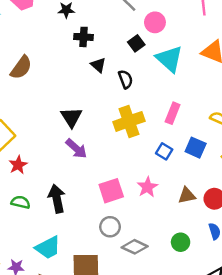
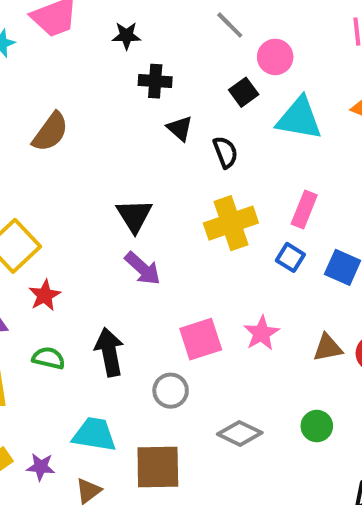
cyan triangle: (169, 59) -> (299, 118), turned -32
blue square: (164, 151) -> (290, 257), moved
gray circle: (110, 227) -> (171, 391), moved
cyan trapezoid: (48, 248) -> (94, 434), turned -144

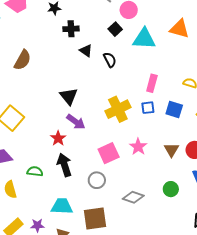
yellow cross: (231, 223) -> (118, 109), moved
blue square: (290, 257) -> (148, 108), turned -32
red star: (45, 295) -> (58, 138), moved
brown triangle: (328, 348) -> (172, 150), turned -42

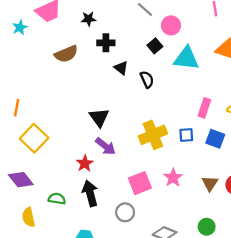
brown semicircle: (22, 60) -> (66, 54), moved, turned 35
pink rectangle: (152, 83) -> (204, 108), moved

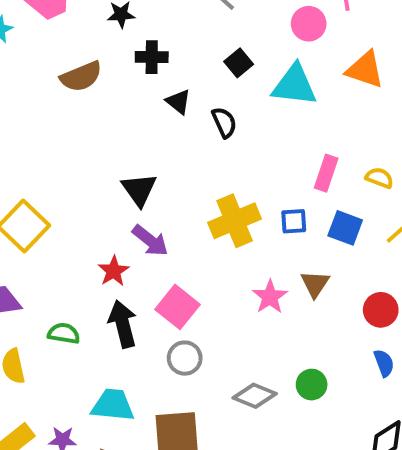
pink circle: (171, 25) -> (309, 24), moved
pink square: (140, 183) -> (178, 307), moved, turned -30
brown triangle: (210, 183) -> (315, 284), moved
green circle: (207, 227) -> (312, 385), moved

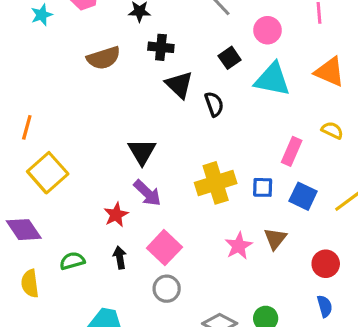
pink circle: (309, 24) -> (267, 30), moved
black triangle: (178, 102) -> (179, 85), size x1.4
yellow semicircle: (379, 178) -> (332, 130), moved
black arrow: (123, 324) -> (120, 257), size x0.6
green semicircle: (64, 333) -> (72, 261), turned -30

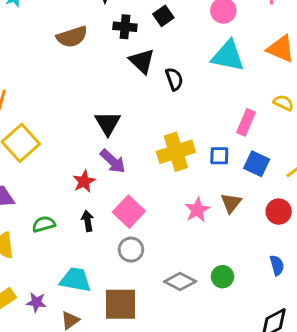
black square: (230, 58) -> (163, 16), moved
red circle: (326, 264) -> (279, 212), moved

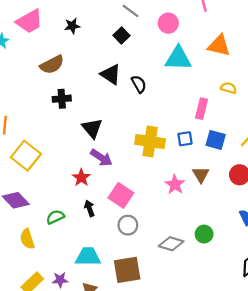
black cross: (125, 27) -> (62, 99), moved
yellow cross: (176, 152) -> (150, 142), turned 36

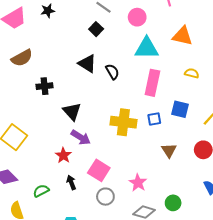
black star: (72, 26) -> (48, 11), moved
brown semicircle: (52, 65) -> (22, 58), moved
pink rectangle: (202, 109) -> (152, 83), moved, size x1.4
blue square: (216, 140) -> (180, 109), moved
pink star: (175, 184) -> (138, 183), moved

